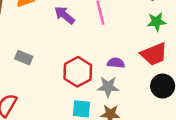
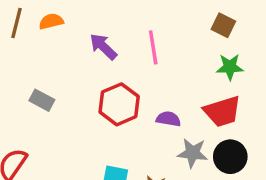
red hexagon: (78, 72) -> (119, 104), moved
gray star: (108, 87) -> (193, 153), moved

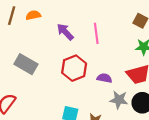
gray rectangle: (42, 100) -> (26, 64), size x1.5

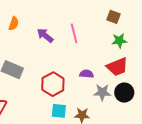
orange semicircle: (33, 15) -> (14, 24), turned 128
red hexagon: (74, 68) -> (53, 84), moved

